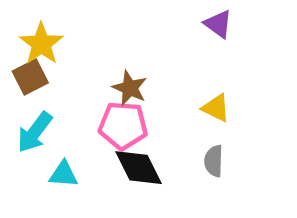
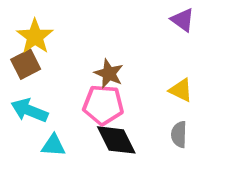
cyan arrow: (35, 132) -> (29, 110), turned 75

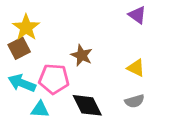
pink pentagon: (103, 105) -> (54, 79), moved
gray semicircle: (179, 134) -> (135, 101), turned -108

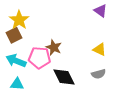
brown star: (82, 55) -> (54, 47), moved
cyan triangle: (40, 110) -> (17, 84), moved

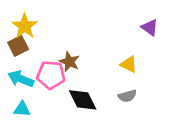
purple triangle: (101, 11) -> (150, 27), moved

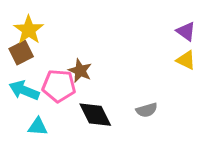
purple triangle: (150, 27) -> (186, 31), moved
yellow triangle: (129, 64) -> (186, 60), moved
cyan triangle: (22, 109) -> (38, 127), moved

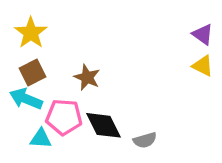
brown square: (21, 53) -> (33, 72), moved
pink pentagon: (59, 86) -> (64, 117), moved
gray semicircle: (147, 110) -> (145, 140), moved

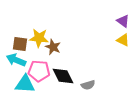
yellow star: (31, 33) -> (39, 38), moved, turned -30
brown square: (33, 72) -> (20, 44), turned 35
cyan triangle: (41, 139) -> (25, 84), size x1.5

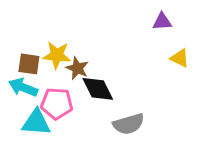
purple triangle: (123, 21) -> (162, 21), moved, turned -40
black diamond: (63, 76) -> (98, 89), moved
gray semicircle: (88, 85) -> (129, 124), size x1.5

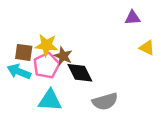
pink pentagon: (57, 103) -> (46, 66), moved, turned -30
cyan triangle: (36, 123) -> (50, 100), moved

